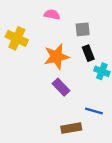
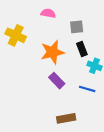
blue line: (94, 111) -> (87, 89), moved

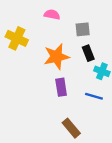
purple rectangle: (57, 81) -> (61, 87), turned 35
brown rectangle: (66, 118) -> (71, 128), turned 60

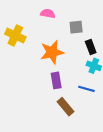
black rectangle: (88, 53) -> (91, 47), moved
brown rectangle: (71, 128) -> (66, 107), moved

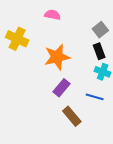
gray square: (76, 27) -> (100, 30), moved, turned -32
purple rectangle: (56, 80) -> (62, 88), turned 49

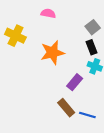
purple rectangle: (62, 88) -> (75, 82), moved
blue line: (95, 97) -> (87, 115), moved

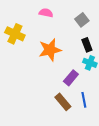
gray square: (93, 27) -> (82, 20), moved
blue line: (87, 115) -> (84, 100), moved, turned 63

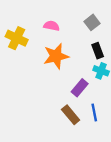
pink semicircle: (46, 13) -> (51, 26), moved

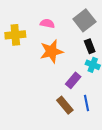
gray square: (92, 22) -> (84, 20), size x1.5
yellow cross: (17, 38) -> (15, 35), turned -30

